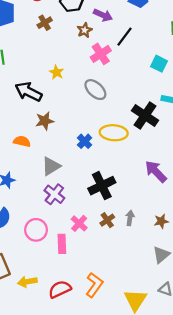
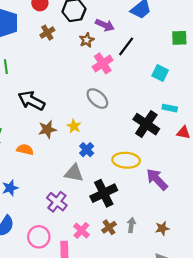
yellow star: (57, 72) -> (74, 126), moved
yellow ellipse: (114, 133) -> (126, 160), moved
gray triangle: (51, 166) -> (74, 173), moved, turned 42

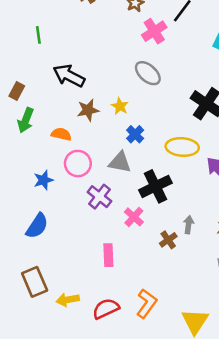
brown cross: (109, 227) -> (168, 240), moved
pink cross: (81, 230) -> (134, 217), moved
pink circle: (39, 237) -> (78, 164), moved

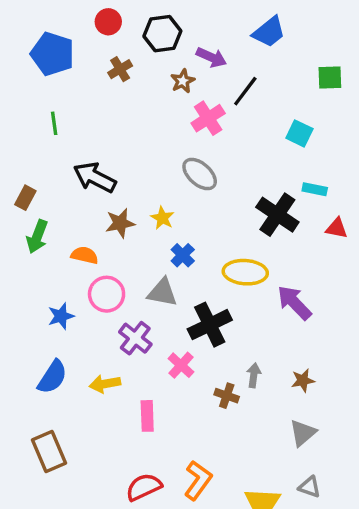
brown cross: (168, 240) -> (227, 396), turned -36
yellow arrow: (68, 300) -> (105, 384), moved

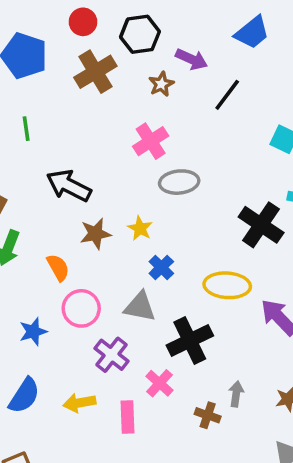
brown cross: (120, 69) -> (95, 72), size x1.6
pink cross: (208, 118) -> (151, 141), moved
gray ellipse: (200, 174) -> (179, 182), turned -48
orange semicircle: (85, 255) -> (58, 267), turned 48
pink rectangle: (147, 416) -> (128, 417), moved

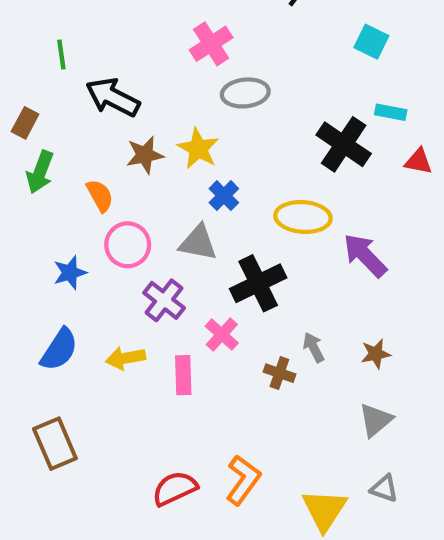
green line: (26, 129) -> (61, 54), moved
yellow star: (140, 228) -> (198, 149), size x1.4
gray arrow: (236, 394) -> (314, 347), turned -35

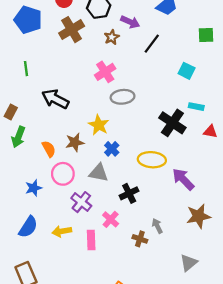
green line: (61, 54) -> (26, 69), moved
brown star: (145, 155) -> (75, 142), moved
black cross: (258, 283) -> (129, 193), size x0.7
brown star: (376, 354) -> (198, 216), moved, size x1.6

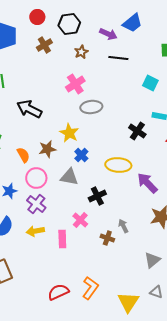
purple arrow: (130, 22) -> (108, 34), moved
brown cross: (72, 30) -> (44, 45), size x0.7
black line: (152, 44) -> (118, 58), turned 60
black cross: (172, 123) -> (137, 131), size x0.7
purple cross: (81, 202) -> (36, 204), moved

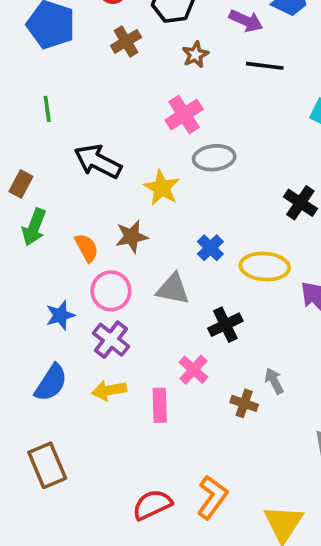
yellow star: (69, 133) -> (162, 188), moved
blue cross: (81, 155) -> (210, 248), moved

